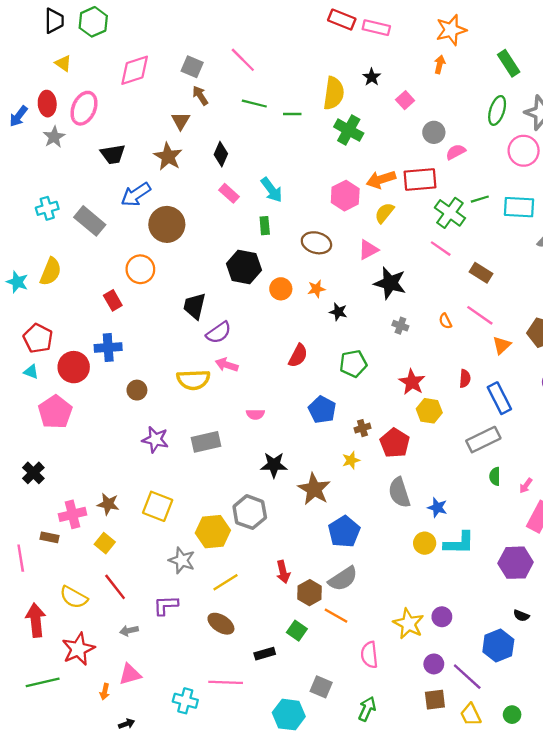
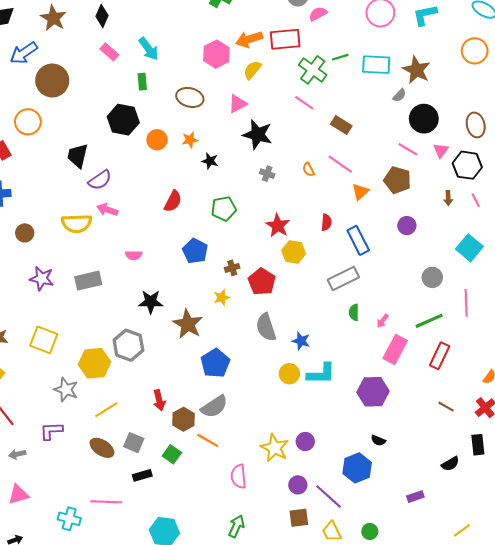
gray square: (321, 687) -> (134, 443), moved

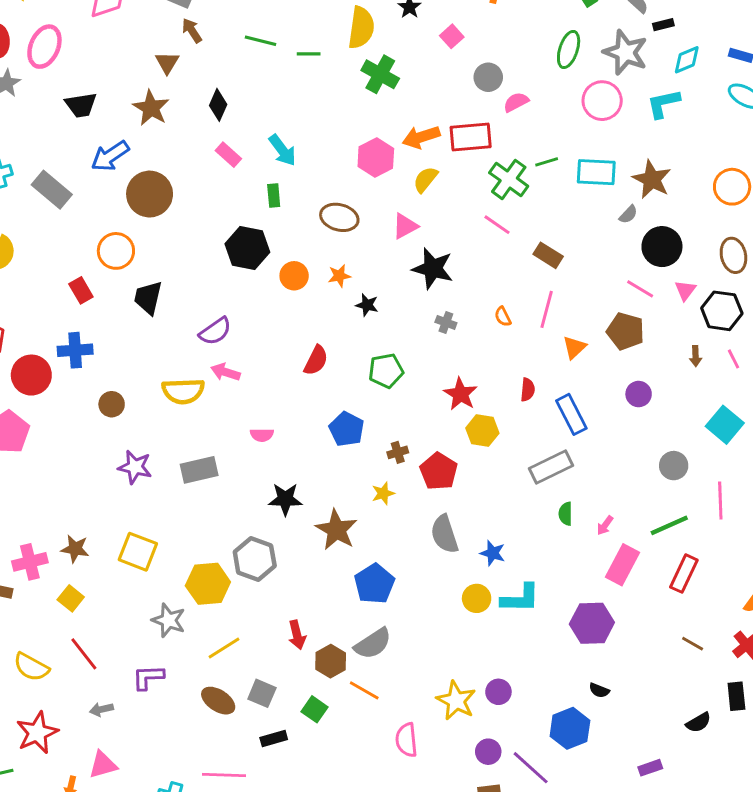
orange circle: (475, 51) -> (732, 187), moved
black trapezoid: (78, 156) -> (148, 298), moved
pink line: (340, 164) -> (547, 309), turned 70

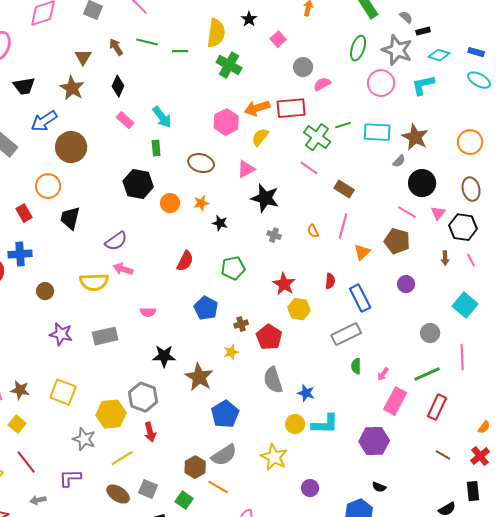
brown arrow: (192, 31) -> (116, 47), moved
cyan diamond: (687, 60) -> (439, 55), turned 40
red arrow: (297, 635) -> (150, 432), moved
yellow star: (456, 701) -> (274, 457), moved

